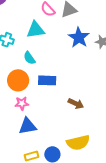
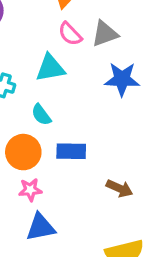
blue star: (79, 37) -> (122, 79), turned -30

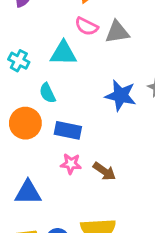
pink semicircle: (70, 34) -> (86, 26), turned -30
blue star: (122, 79) -> (121, 95), moved
pink star: (30, 190) -> (71, 164), moved

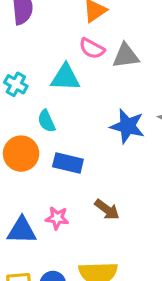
pink star: (71, 164) -> (57, 218), moved

